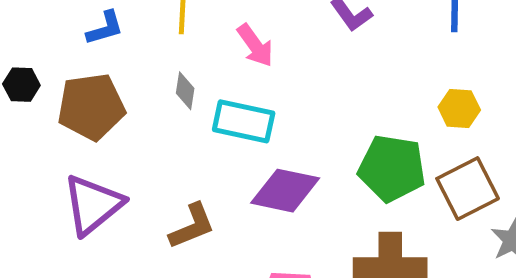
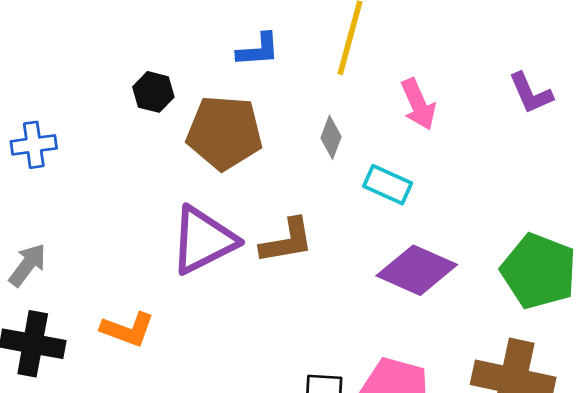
cyan rectangle: (244, 121) -> (388, 185), size x0.7
brown L-shape: (192, 226) -> (287, 241), moved

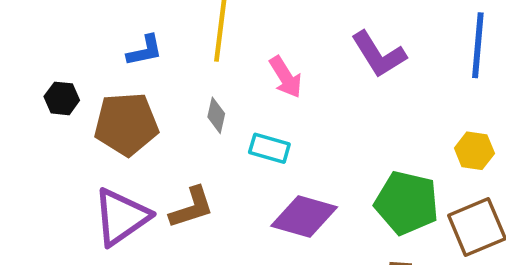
purple L-shape: (531, 93) -> (379, 54), size x1.4

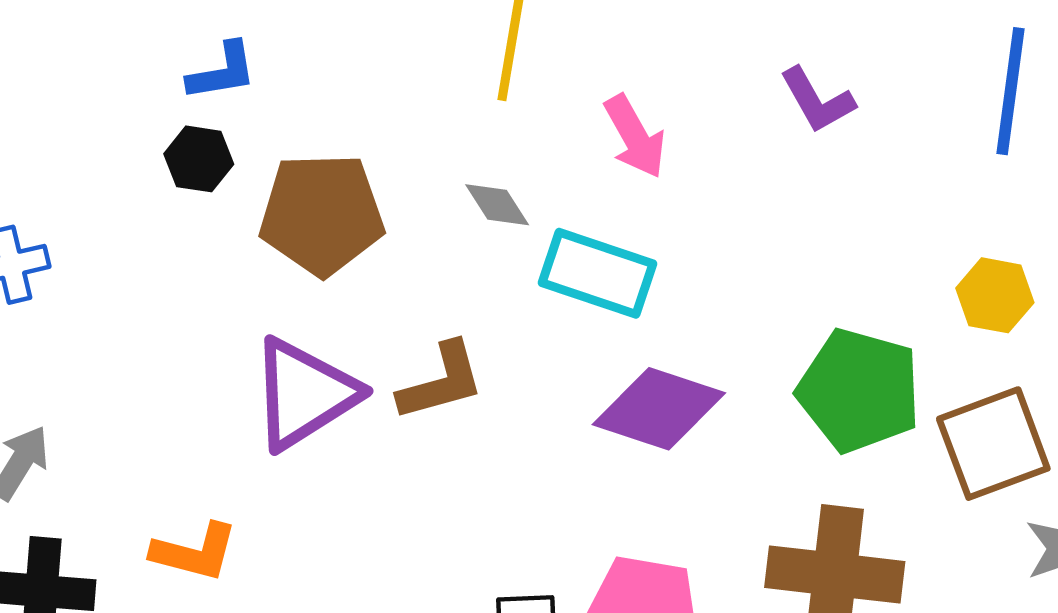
blue L-shape: (145, 51) -> (222, 72), moved
purple L-shape: (379, 54) -> (817, 100), size x0.7
gray diamond: (216, 115) -> (497, 205), turned -48
cyan rectangle: (269, 148) -> (597, 273), size x1.4

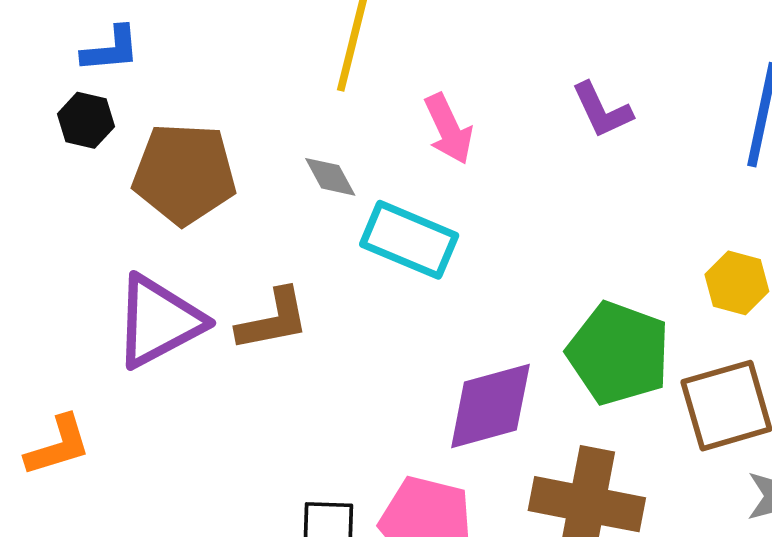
purple diamond: (659, 409) -> (490, 406), moved, turned -38
orange L-shape: (195, 552) -> (58, 446), turned -36

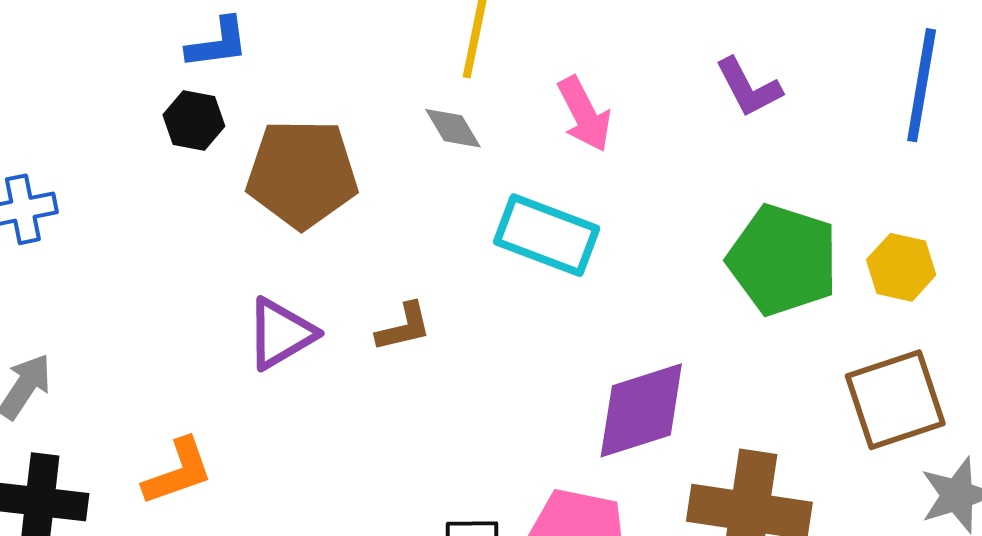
gray diamond: (330, 177) -> (453, 128), moved
brown L-shape: (273, 320) -> (404, 327), size x0.7
purple triangle: (159, 321) -> (281, 334), size x0.7
green pentagon: (619, 353) -> (783, 260), moved

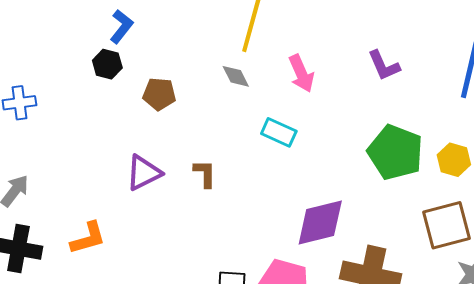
blue L-shape: (217, 43) -> (121, 26), turned -48
brown pentagon: (302, 174) -> (159, 94), size x0.6
cyan rectangle: (547, 235) -> (279, 132), size x0.7
brown L-shape: (404, 327) -> (205, 174), turned -80

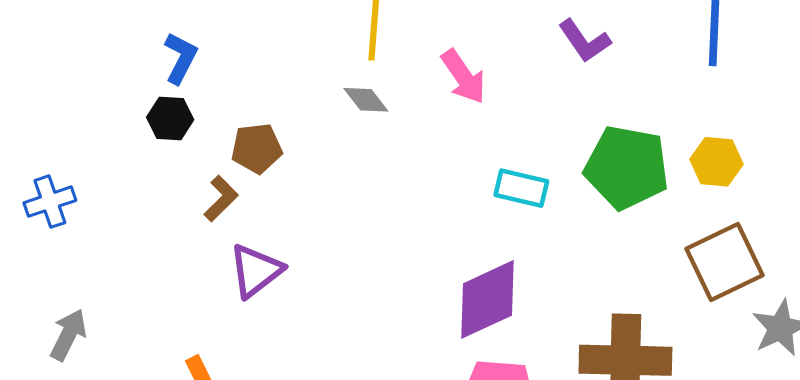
cyan rectangle: (279, 132) -> (521, 188), moved
brown L-shape: (205, 174) -> (221, 199), moved, turned 56
purple diamond: (320, 222) -> (487, 299), moved

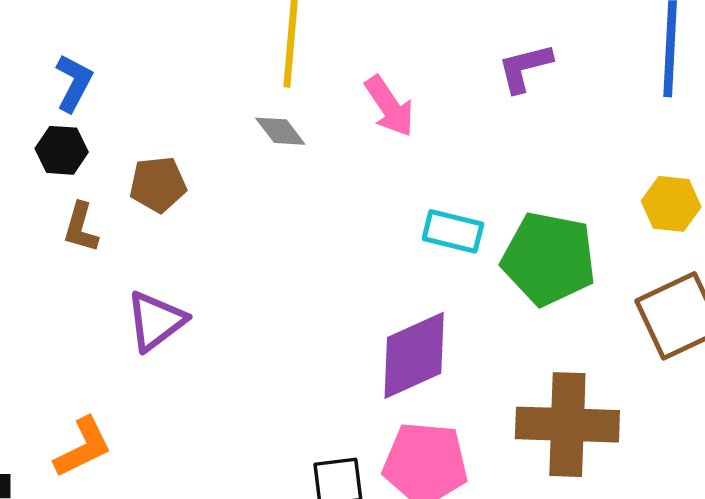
purple L-shape: (584, 41) -> (525, 68), turned 110
green pentagon: (627, 167) -> (549, 259), moved
brown L-shape: (221, 199) -> (81, 227), moved, turned 150

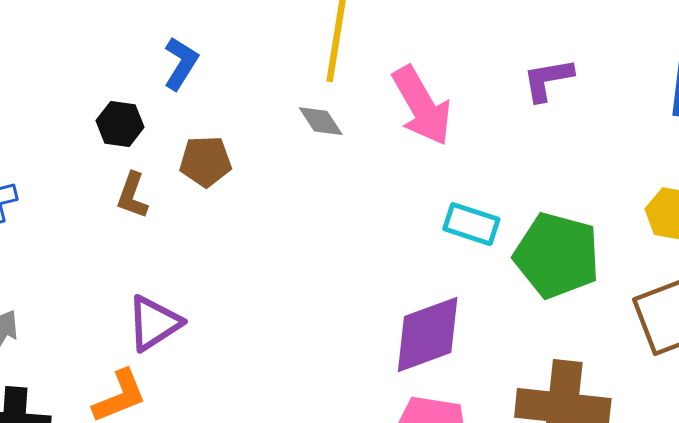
blue L-shape: (74, 83) -> (181, 63), moved
pink arrow: (389, 106) -> (422, 106), size x1.4
purple triangle: (156, 321) -> (154, 323), moved

